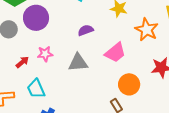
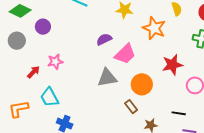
purple circle: (36, 18) -> (43, 27), size x0.6
purple semicircle: (86, 30) -> (104, 39), moved
gray triangle: (78, 63) -> (107, 78), moved

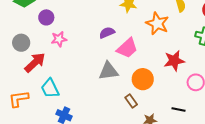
gray circle: (17, 41) -> (21, 43), moved
pink star: (55, 62) -> (59, 39), moved
red arrow: (33, 72) -> (35, 62), size x1.6

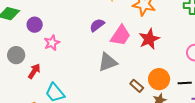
red star: (174, 61) -> (149, 39), moved
red arrow: (35, 62) -> (34, 71), size x0.7
orange circle: (143, 79) -> (159, 79), moved

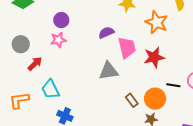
purple circle: (35, 25) -> (61, 20), moved
pink trapezoid: (121, 35) -> (127, 48), turned -60
black line: (185, 83) -> (173, 85), moved

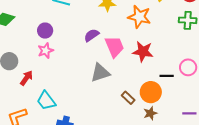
red star: (154, 57) -> (143, 52), turned 30

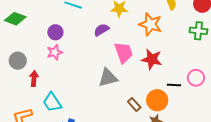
purple semicircle: (92, 35) -> (101, 30), moved
red arrow: (26, 78) -> (34, 78), turned -35

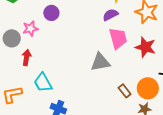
purple semicircle: (101, 30) -> (110, 15), moved
pink star: (55, 52) -> (30, 29), moved

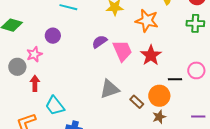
purple semicircle: (110, 15) -> (99, 42), moved
red star: (145, 47) -> (151, 55), turned 30
gray triangle: (100, 62) -> (110, 89), moved

